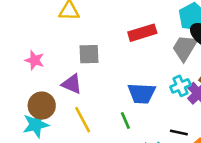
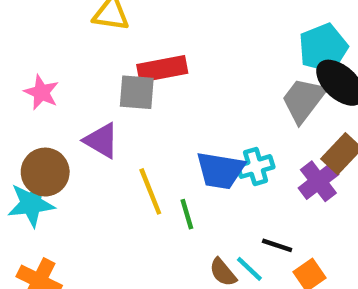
red rectangle: (142, 33) -> (162, 69), moved
cyan cross: (180, 86) -> (256, 167), moved
yellow line: (83, 120) -> (150, 191), moved

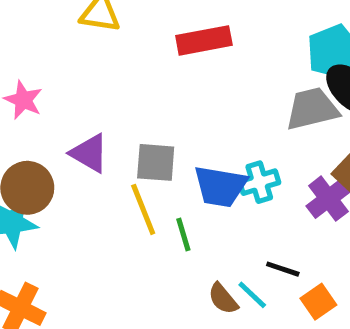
red rectangle: (162, 69) -> (204, 40), moved
gray square: (137, 92) -> (156, 162), moved
gray trapezoid: (303, 100) -> (312, 109), turned 39

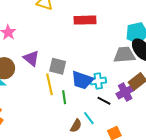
black line: (283, 269) -> (104, 101), moved
cyan line: (252, 295) -> (89, 118), moved
brown semicircle: (223, 299) -> (76, 126), turned -120

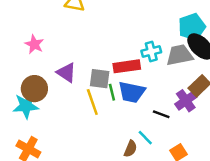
red rectangle: (85, 20) -> (127, 66), moved
cyan cross: (98, 81) -> (151, 51), moved
green line: (64, 97) -> (112, 92), moved

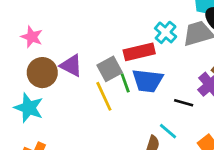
cyan cross: (151, 51) -> (166, 32), turned -30
gray square: (100, 79) -> (110, 69), turned -30
brown circle: (34, 89) -> (42, 73), moved
cyan star: (26, 106) -> (29, 108), turned 30

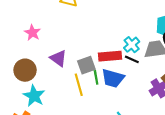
brown circle: (42, 73) -> (25, 70), moved
black line: (184, 103) -> (132, 59), moved
cyan star: (29, 108) -> (34, 96), moved

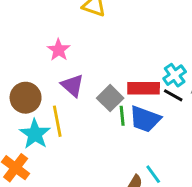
pink star: (32, 33) -> (59, 50), moved
gray square: (86, 65) -> (110, 98), turned -30
yellow line: (79, 85) -> (57, 121), moved

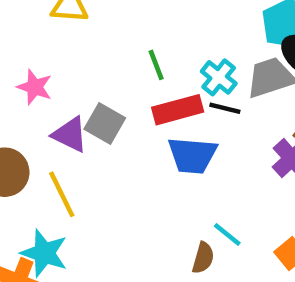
gray square: (110, 98) -> (105, 123), moved
green line: (122, 116) -> (156, 65), moved
cyan star: (35, 134) -> (44, 253), moved

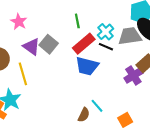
red rectangle: (178, 110) -> (84, 44), turned -35

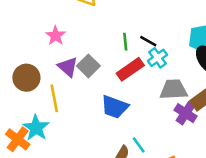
gray trapezoid: (130, 36) -> (174, 90), moved
black line: (106, 47) -> (148, 41), moved
blue trapezoid: (87, 66) -> (115, 107), moved
purple cross: (133, 76) -> (186, 113), turned -30

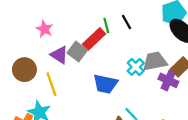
black line: (148, 41) -> (127, 22), turned 40
cyan cross: (158, 58) -> (136, 67), moved
red rectangle: (130, 69) -> (94, 39), moved

